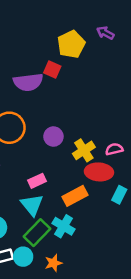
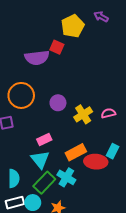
red ellipse: (99, 172) -> (96, 162), moved

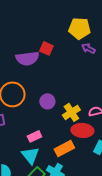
purple arrow: (101, 17) -> (88, 48), moved
yellow pentagon: (73, 26) -> (79, 28), moved, turned 30
red ellipse: (96, 162) -> (82, 130), moved

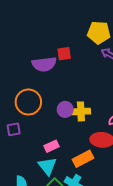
red square: (46, 48) -> (64, 54), turned -32
yellow cross: (71, 112) -> (81, 111), moved, turned 30

